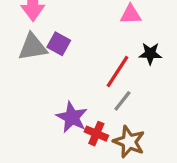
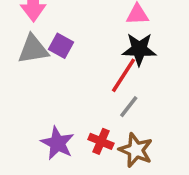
black star: (150, 54) -> (139, 49), moved, size x1.4
purple star: (72, 117) -> (57, 143), moved

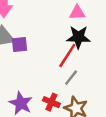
purple square: (61, 46) -> (20, 44), moved, turned -35

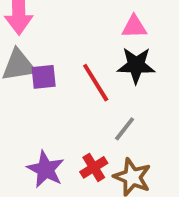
red line: (67, 56) -> (96, 83), moved, turned -65
red cross: (51, 102) -> (94, 167), turned 35

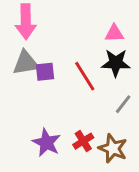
gray line: (125, 129) -> (123, 104), moved

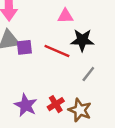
pink triangle: (114, 33) -> (65, 16), moved
red line: (85, 76) -> (57, 51), turned -35

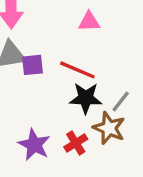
black star: (82, 40) -> (86, 98), moved
brown star: (80, 110) -> (109, 128), moved

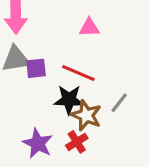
black star: (86, 98) -> (69, 100), moved
brown star: (109, 128) -> (86, 115), moved

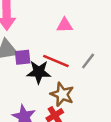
black star: (69, 100) -> (39, 72), moved
gray line: (119, 103) -> (88, 61), moved

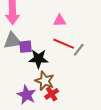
red line: (56, 61) -> (64, 44), moved
brown star: (62, 94) -> (45, 81), moved

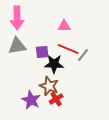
purple square: (25, 47) -> (42, 52), moved
black star: (39, 59) -> (54, 64), moved

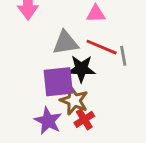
gray triangle: (17, 46) -> (65, 43), moved
purple square: (42, 52) -> (58, 82), moved, size x1.6
gray line: (83, 55) -> (123, 56), turned -48

